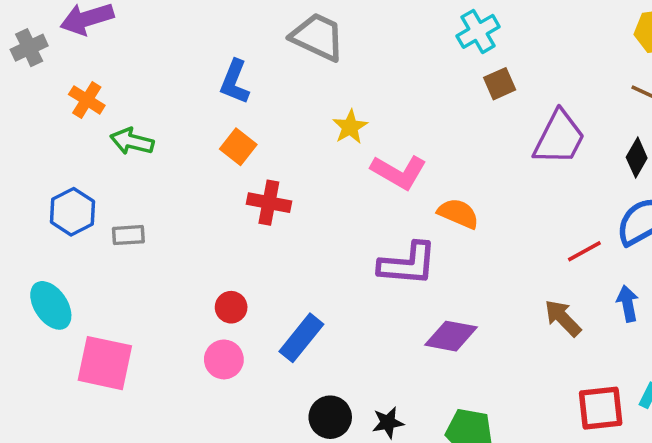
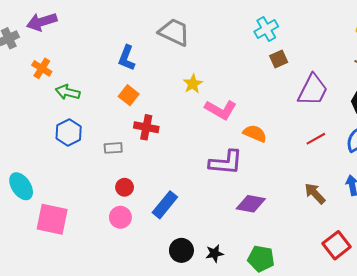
blue hexagon: (72, 212) -> (69, 132), moved
gray rectangle: (128, 235) -> (113, 148), moved
red line: (584, 251) -> (316, 139), moved
red square: (601, 408) -> (337, 245), turned -32

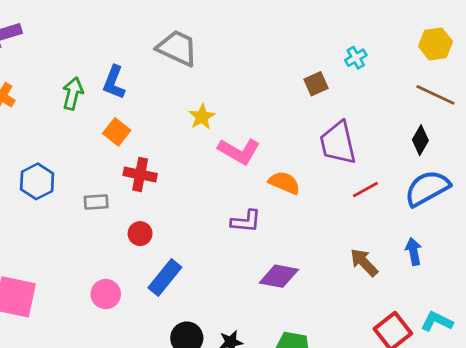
cyan cross: (266, 29) -> (356, 58), moved, size x0.7
purple trapezoid: (313, 90) -> (338, 143), moved, turned 140
green arrow: (68, 92) -> (73, 93), moved, turned 90
purple L-shape: (226, 162) -> (246, 221), size x0.7
red circle: (125, 187) -> (140, 234), moved

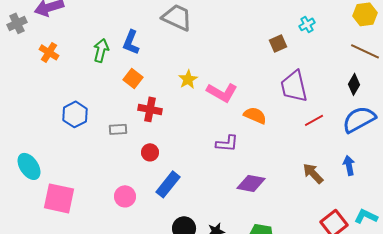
yellow star: (202, 117) -> (188, 79), moved

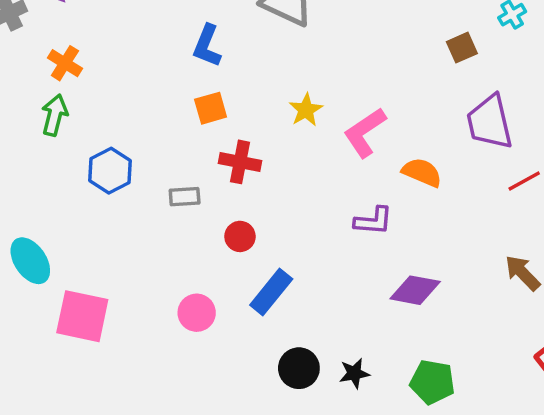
green arrow: (101, 50) -> (55, 115), moved
orange square: (133, 78) -> (211, 108), turned 36
pink L-shape: (222, 92) -> (365, 132), turned 116

